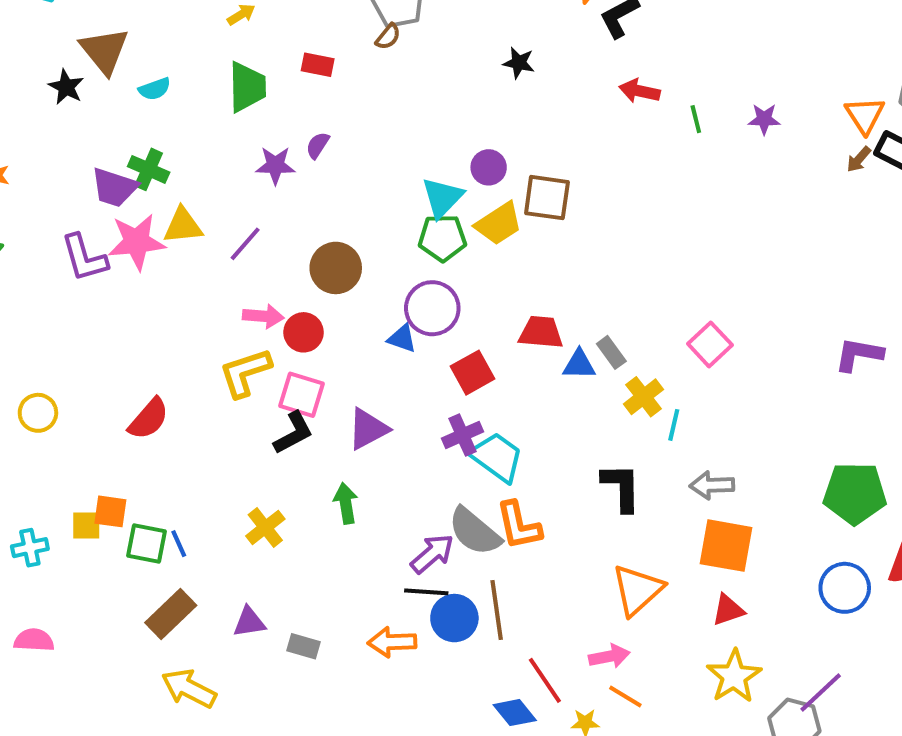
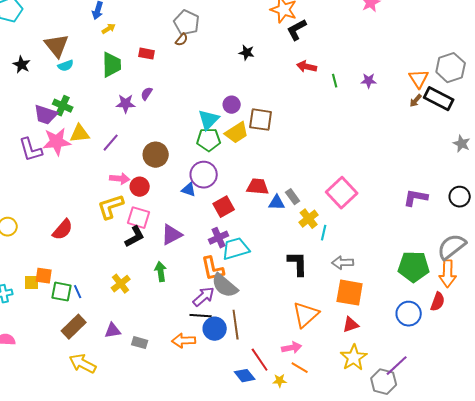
brown triangle: (104, 51) -> (57, 46), moved
pink square: (710, 344) -> (342, 193), size x1.4
cyan trapezoid: (497, 457) -> (236, 249), turned -52
orange L-shape: (519, 525) -> (213, 269), moved

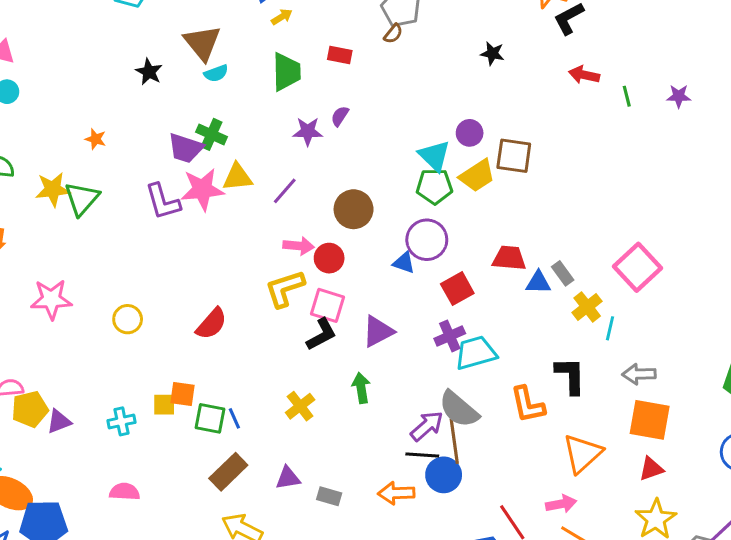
cyan triangle: (209, 120) -> (434, 156), turned -30
orange L-shape: (213, 269) -> (528, 405), moved
brown line: (236, 325) -> (454, 441), moved

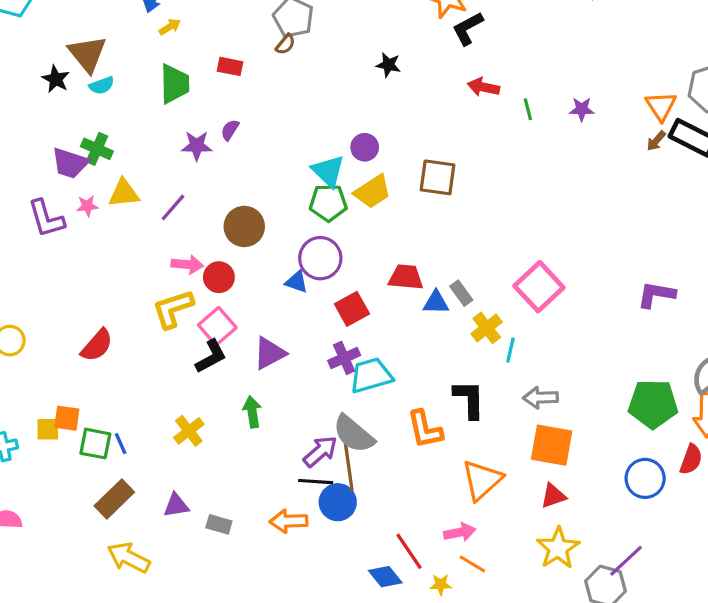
black star: (149, 72) -> (56, 79), moved
brown square: (514, 156) -> (438, 177), moved
pink star: (202, 189) -> (87, 206), size x0.5
pink square: (328, 305) -> (217, 326), turned 32

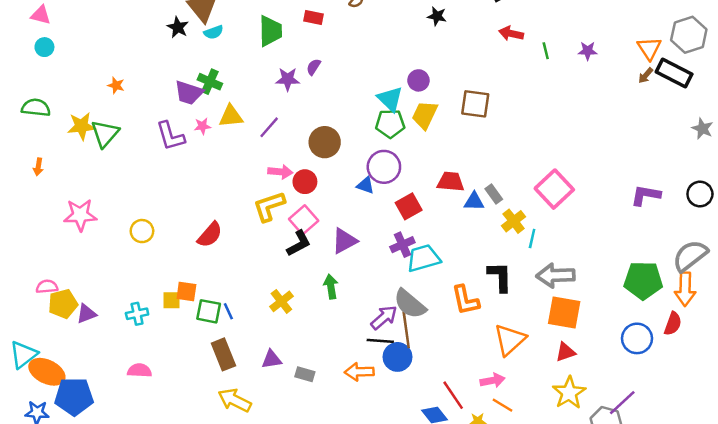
yellow trapezoid: (373, 192) -> (425, 115), turned 148
gray arrow: (541, 398) -> (556, 275), size x1.4
brown rectangle: (114, 499) -> (223, 354), turned -68

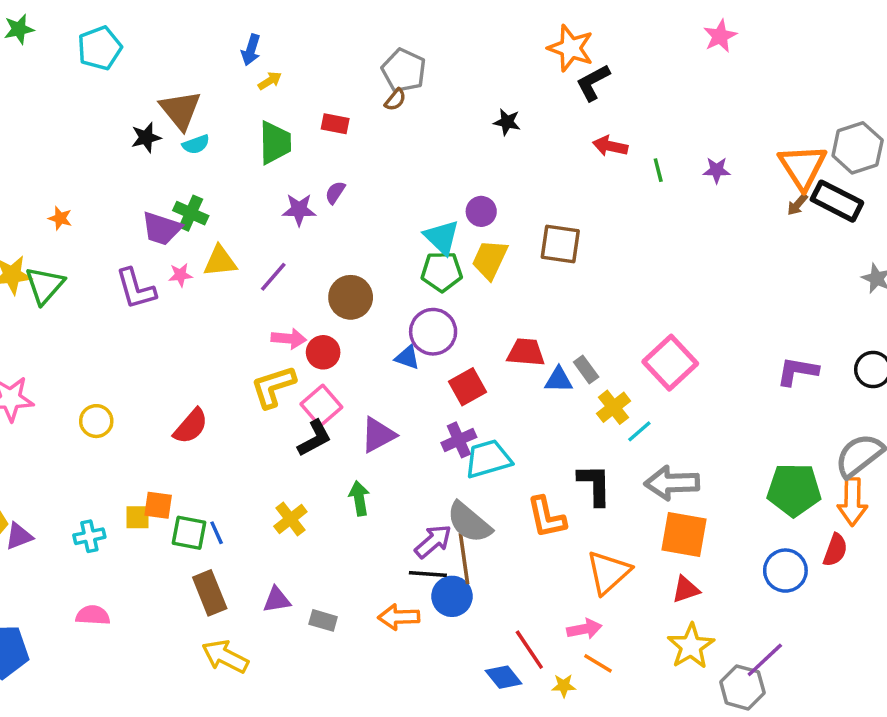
black star: (178, 27) -> (146, 137), turned 30
orange triangle: (649, 48) -> (803, 167), size x1.4
cyan line: (532, 238) -> (639, 431), turned 36

